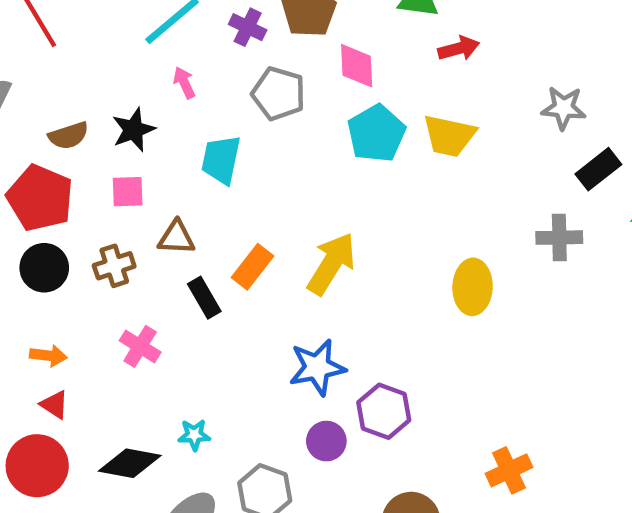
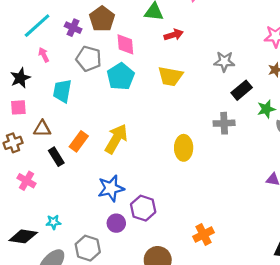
cyan pentagon: (376, 133) -> (121, 76), moved

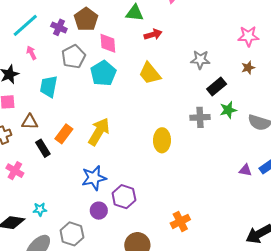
gray pentagon: (89, 59) -> (73, 57), turned 30
yellow trapezoid: (170, 76) -> (150, 73), turned 40
green star: (266, 109) -> (228, 110), moved

